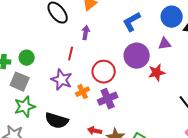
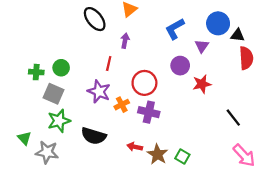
purple triangle: (165, 44) -> (202, 46), moved, turned -48
purple circle: (137, 56) -> (180, 66), size x0.7
purple cross: (108, 99) -> (149, 112), turned 36

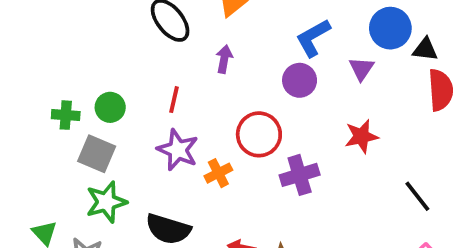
red line: (109, 63) -> (174, 100), moved
purple circle: (180, 66) -> (300, 80), moved
purple cross: (149, 112) -> (300, 175), moved, turned -30

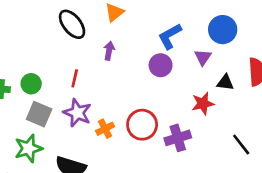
black triangle: (425, 49) -> (225, 82), moved
red circle: (259, 134) -> (142, 125), moved
gray square: (97, 154) -> (39, 114), moved
purple cross: (300, 175) -> (178, 138), moved

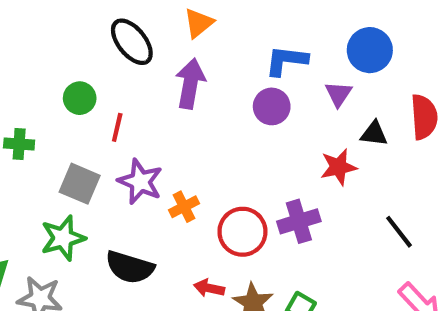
blue L-shape: (170, 36) -> (286, 61), turned 36
purple arrow: (109, 51) -> (190, 84), size x1.6
red line: (75, 78) -> (117, 127), moved
green circle: (31, 84) -> (80, 98), moved
red circle: (142, 125) -> (242, 232), moved

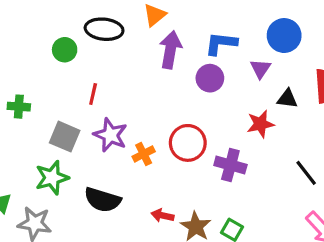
black ellipse: (132, 42) -> (104, 29), turned -45
purple arrow: (190, 84) -> (170, 50), moved
green circle: (80, 98) -> (65, 50), moved
purple cross: (299, 221) -> (230, 165), turned 32
red circle: (242, 232) -> (188, 143), moved

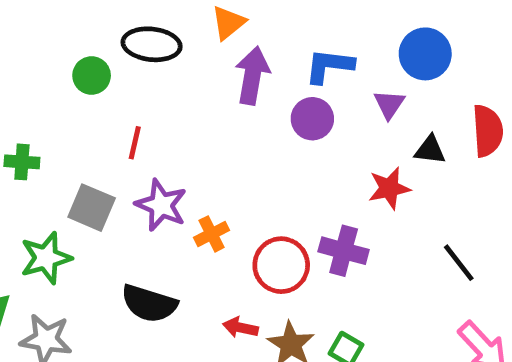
red circle: (188, 143) -> (281, 265), moved
green star: (52, 178) -> (46, 258), moved

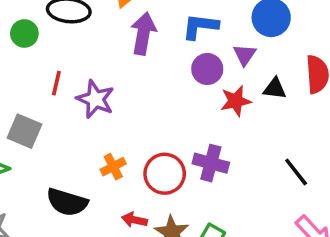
purple circle: (312, 119) -> (207, 69), moved
red star: (389, 188) -> (236, 101), moved
purple star: (161, 205) -> (95, 99), moved
orange cross: (212, 234) -> (113, 167), moved

